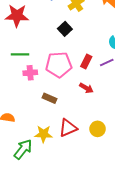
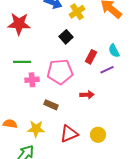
red rectangle: (86, 62) -> (91, 57), moved
red arrow: (86, 88) -> (87, 95), turned -32
yellow star: (43, 134) -> (36, 129), moved

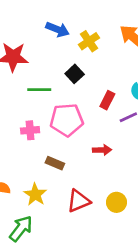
green line: (22, 62) -> (39, 90), moved
yellow star: (36, 129) -> (35, 194), turned 30

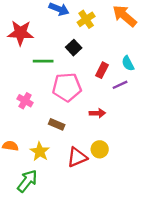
pink cross: (30, 130) -> (25, 101), moved, turned 35
yellow circle: (116, 202) -> (100, 149), moved

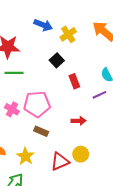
green line: (43, 61) -> (14, 73), moved
red rectangle: (102, 70) -> (74, 81), moved, turned -48
pink pentagon: (67, 87) -> (37, 104), moved

